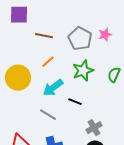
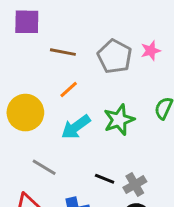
green star: (83, 71) -> (119, 120), moved
black line: (75, 102) -> (105, 179), moved
gray line: (48, 115) -> (44, 167), moved

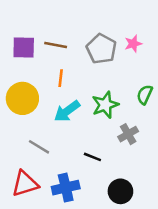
purple square: (27, 22) -> (24, 47), moved
orange line: (69, 90) -> (61, 78), turned -42
gray cross: (135, 185) -> (128, 134), moved

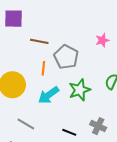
purple square: (24, 47) -> (13, 19), moved
gray pentagon: (101, 49) -> (66, 57), moved
gray cross: (128, 134) -> (98, 126), moved, turned -35

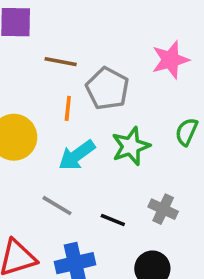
pink star: (102, 40) -> (170, 60), size x1.5
gray line: (26, 124) -> (57, 206), moved

